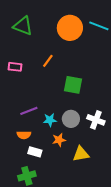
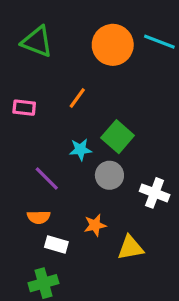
green square: (73, 85) -> (118, 137), turned 30
purple line: (29, 111) -> (47, 178), turned 66
gray circle: (71, 119) -> (109, 175), moved
cyan star: (50, 120) -> (81, 149), moved

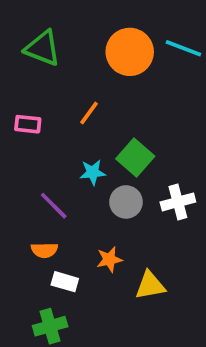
white cross: (155, 193) -> (178, 202), moved, turned -36

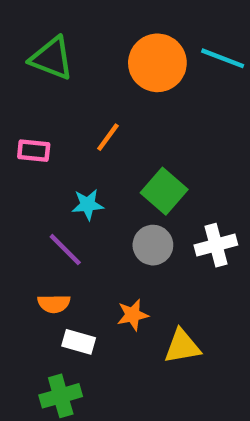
cyan star: (93, 172) -> (88, 205), moved

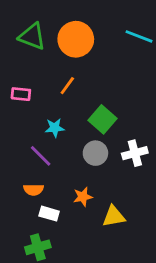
orange circle: (157, 63) -> (76, 39), moved

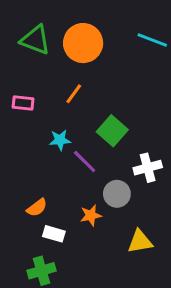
gray circle: (95, 153) -> (117, 194), moved
purple line: (41, 156) -> (85, 161), moved
orange semicircle: (34, 190) -> (37, 208), turned -36
yellow triangle: (114, 216) -> (140, 241), moved

